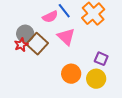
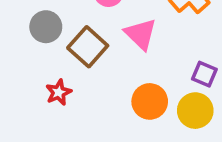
gray circle: (25, 34) -> (46, 27), moved
red star: (21, 45) -> (59, 92), moved

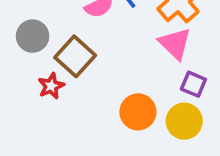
pink triangle: (141, 34) -> (175, 43), moved
red star: (59, 92) -> (51, 86), moved

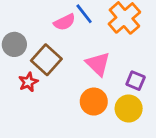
pink triangle: (175, 43) -> (98, 64), moved

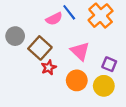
red star: (28, 82) -> (49, 67), moved

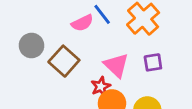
purple square: (109, 64) -> (153, 62), moved, turned -32
red star: (49, 67) -> (101, 86), moved

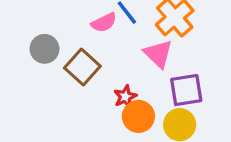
purple square: (153, 62) -> (186, 90), moved, size x1.5
pink triangle: (116, 65) -> (158, 54), moved

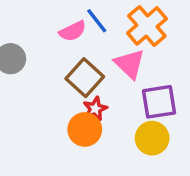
brown square: (82, 67) -> (85, 78), moved
orange circle: (138, 116) -> (85, 129), moved

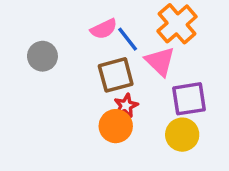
blue line: (97, 21) -> (128, 39), moved
brown square: (85, 78) -> (116, 75), turned 33

